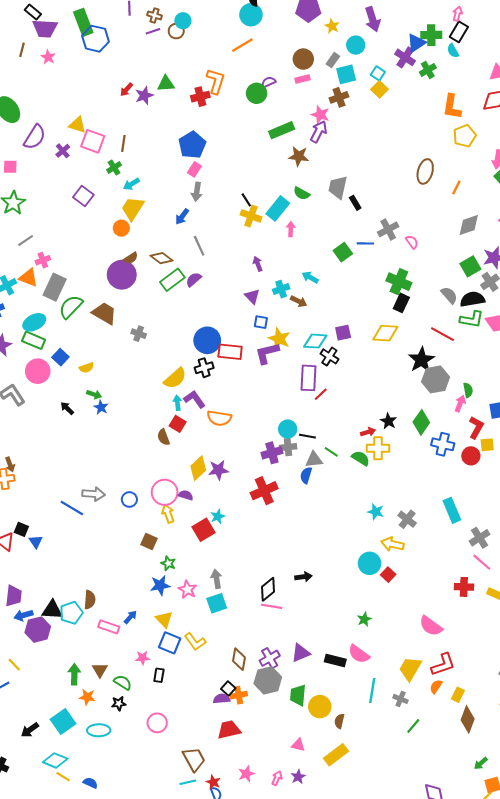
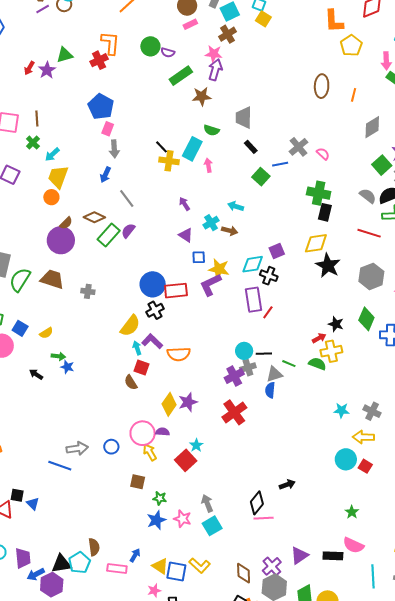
purple semicircle: (269, 82) -> (168, 53), moved, turned -128
black rectangle: (355, 203) -> (251, 147), moved
black star: (421, 360) -> (328, 266), moved
yellow triangle: (164, 619) -> (160, 566), moved

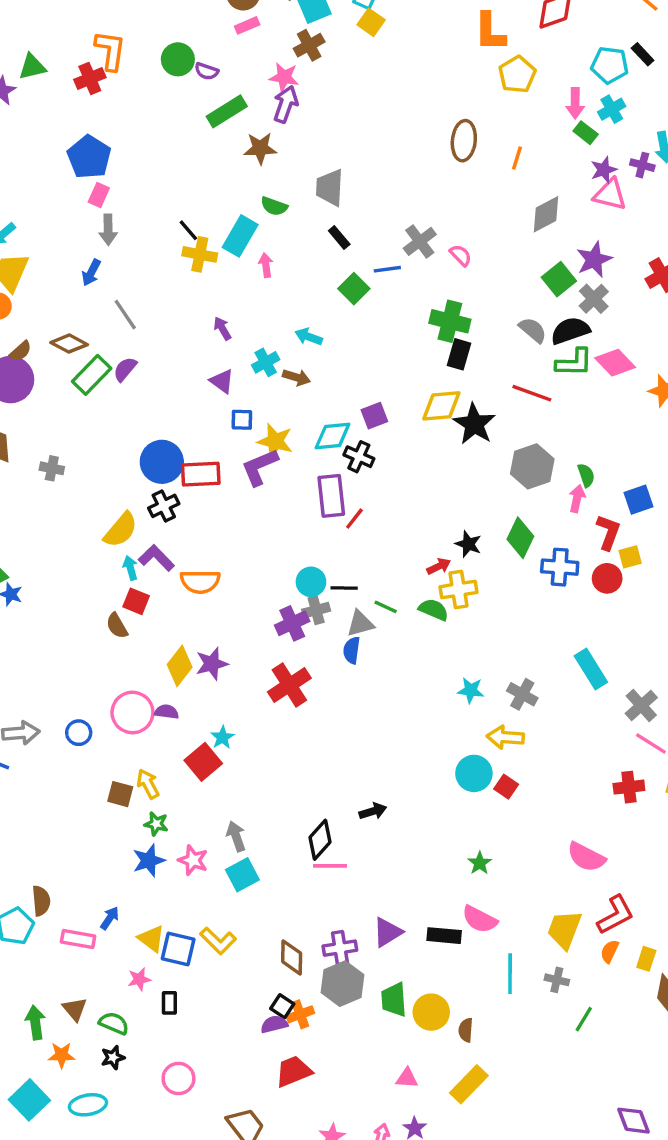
black star: (328, 266) -> (474, 424), moved
yellow arrow: (150, 452) -> (148, 784), moved
purple cross: (272, 566) -> (340, 948), turned 30

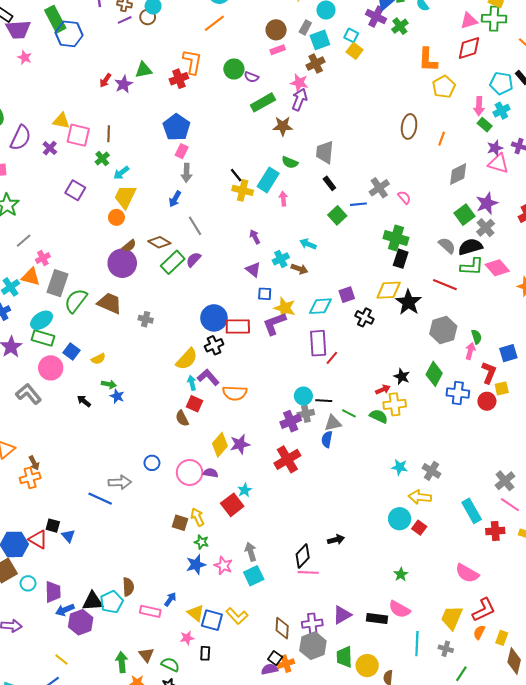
black cross: (359, 457) -> (364, 317), moved
cyan rectangle: (591, 669) -> (472, 511), moved
blue circle: (79, 733) -> (152, 463), moved

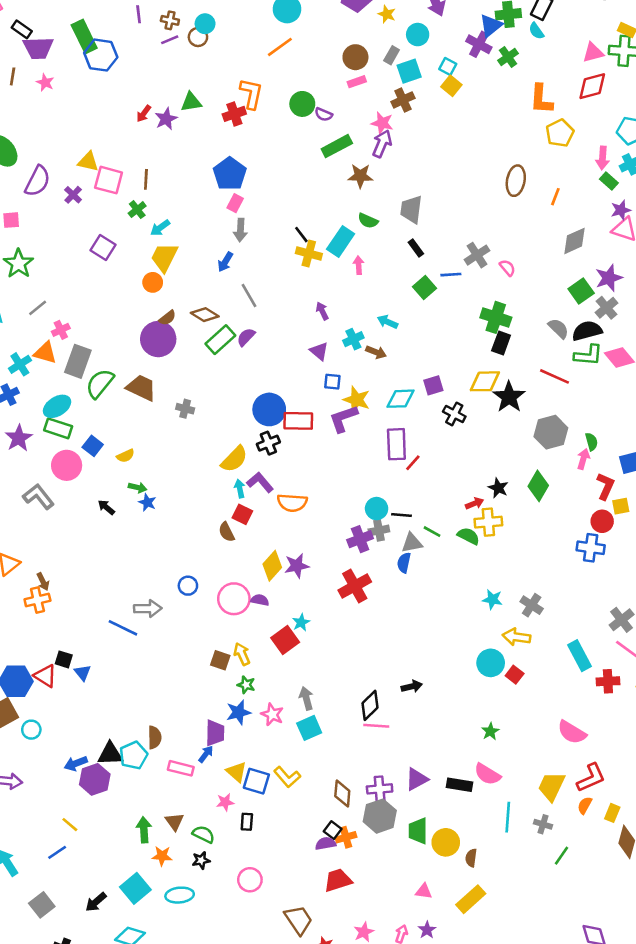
blue cross: (458, 393) -> (591, 548), moved
purple trapezoid: (53, 592) -> (215, 733), moved

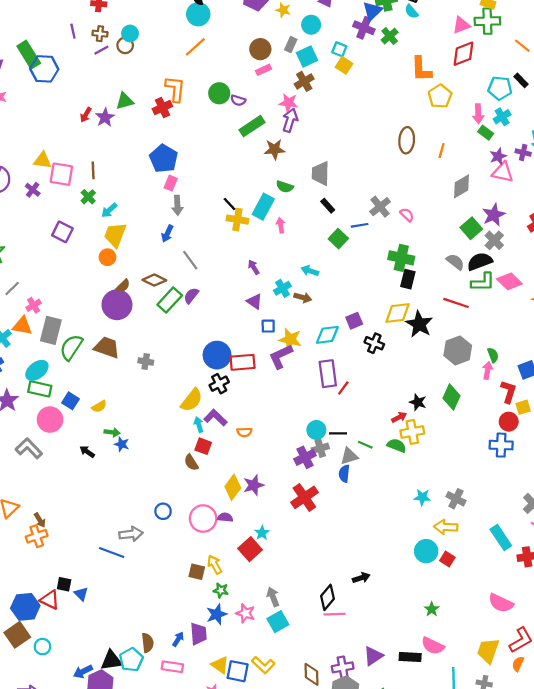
orange semicircle: (292, 503) -> (244, 432), size x0.6
blue arrow: (206, 754) -> (178, 639), moved

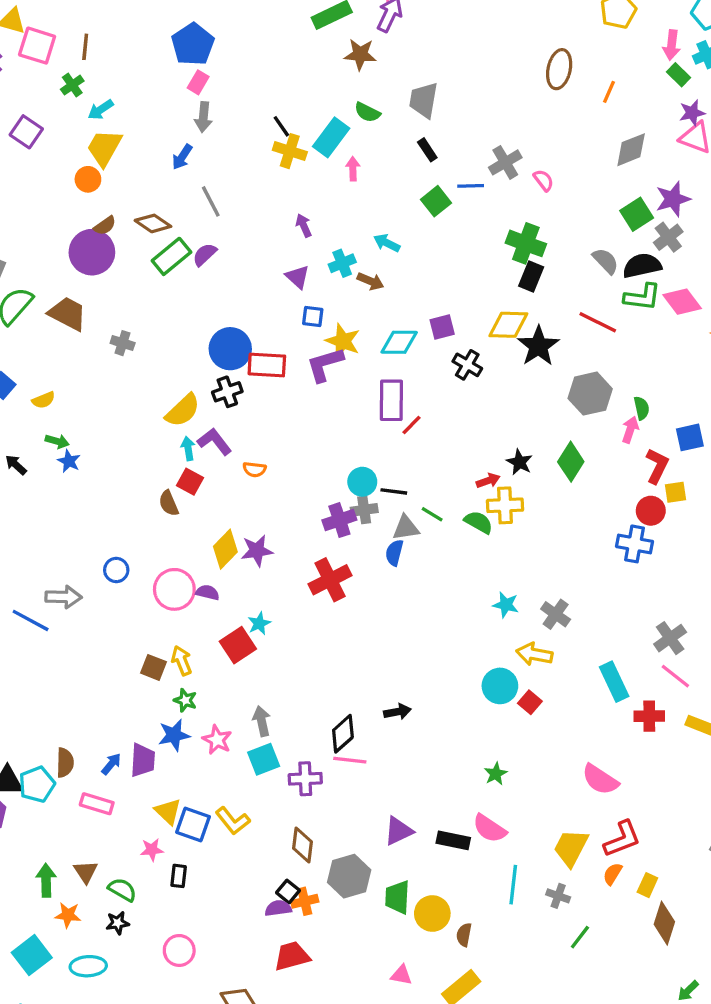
purple cross: (343, 667) -> (305, 779), moved

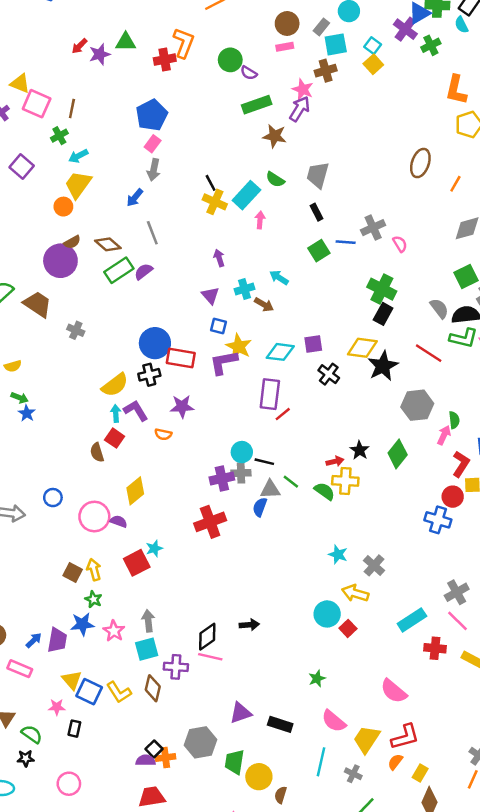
purple star: (257, 551) -> (182, 406), moved
cyan rectangle: (614, 682) -> (412, 620), turned 76
pink semicircle: (490, 828) -> (334, 721), moved
brown diamond: (303, 845) -> (153, 688), moved

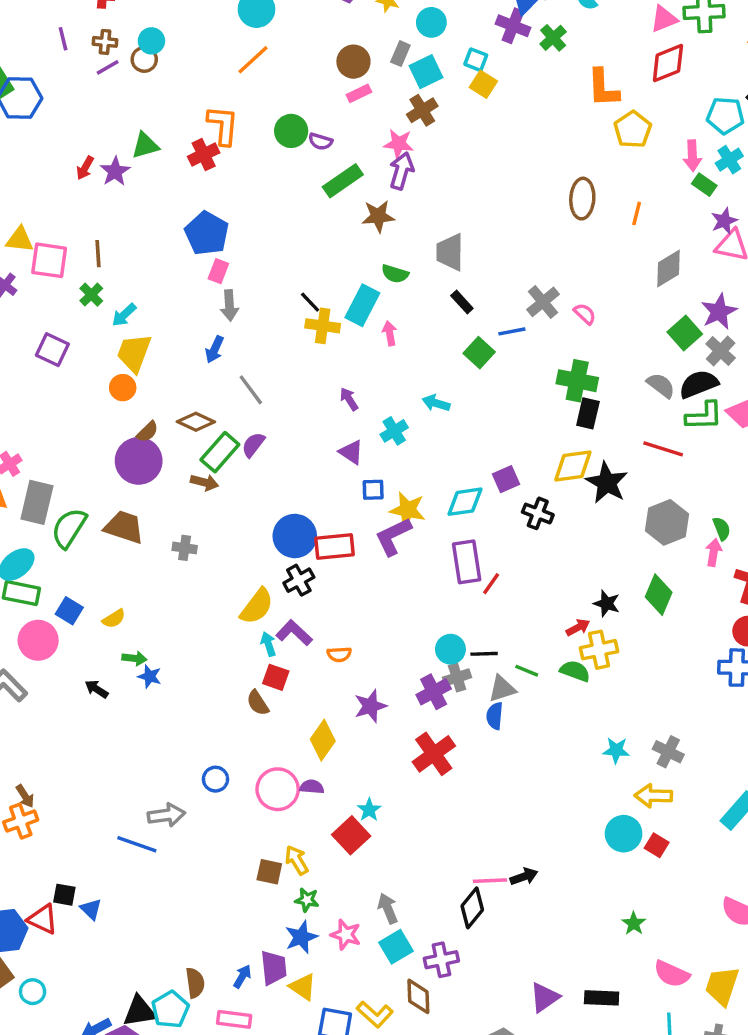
brown arrow: (264, 305) -> (204, 482), moved
purple star: (182, 406) -> (370, 706), moved
pink line: (210, 657) -> (490, 881), moved
yellow triangle: (72, 680) -> (303, 987), moved

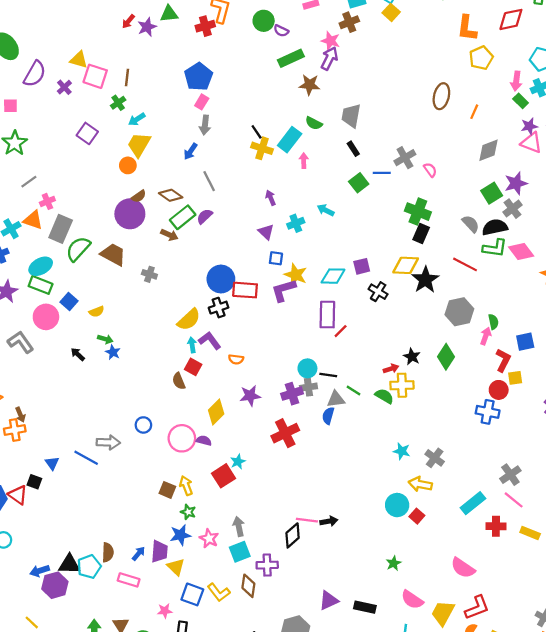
blue triangle: (91, 909) -> (52, 463), moved

